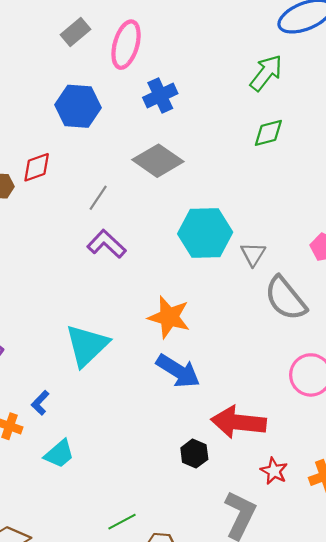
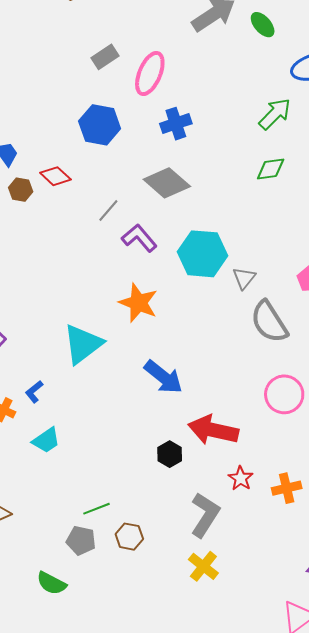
red diamond: (37, 167) -> (55, 176), turned 56
purple L-shape: (107, 244) -> (139, 238), moved
orange star: (169, 317) -> (138, 303), moved

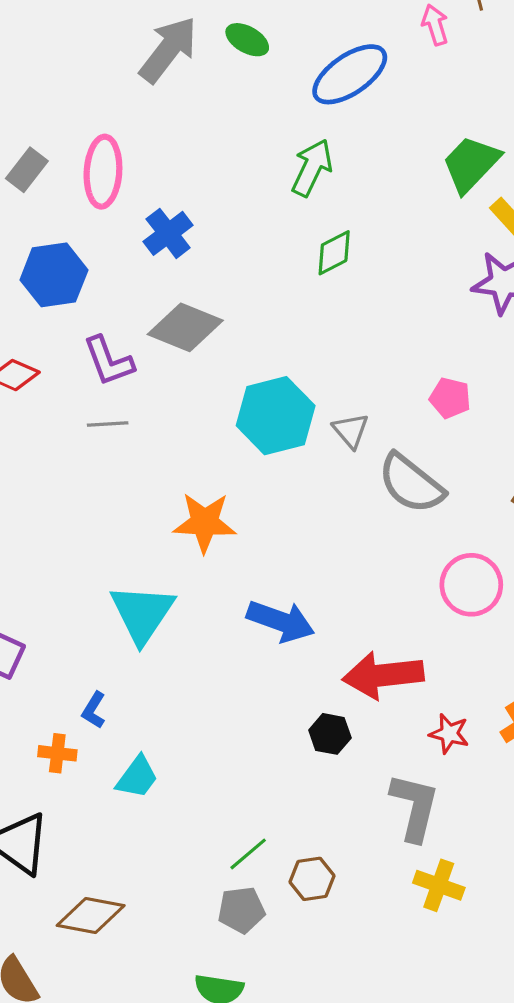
gray line: (108, 211) -> (108, 424), moved, turned 65
purple L-shape: (139, 238) -> (109, 361), moved, turned -141

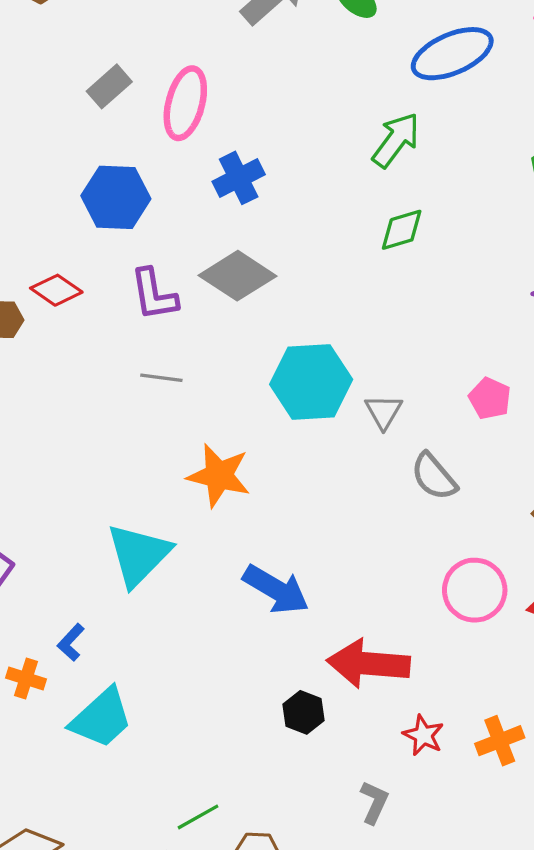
gray line: (108, 424) -> (161, 378), moved
gray semicircle: (411, 483) -> (434, 477), size x0.7
cyan trapezoid: (137, 777) -> (101, 718), size x1.4
gray L-shape: (415, 807) -> (374, 802), size x0.6

